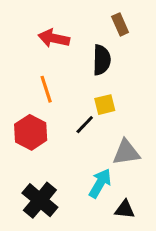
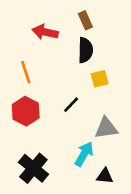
brown rectangle: (120, 24) -> (85, 20), moved
orange line: (46, 89) -> (26, 72), moved
yellow square: (105, 105) -> (100, 79), moved

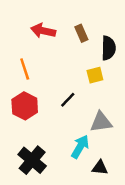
brown rectangle: (85, 20) -> (81, 33), moved
black semicircle: (85, 50) -> (109, 48), moved

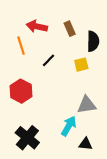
orange line: (25, 69) -> (21, 46), moved
black line: (68, 100) -> (49, 60), moved

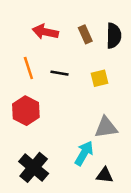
black semicircle: (93, 41) -> (114, 36), moved
orange line: (21, 46) -> (28, 68), moved
black line: (49, 60) -> (59, 73), turned 56

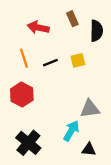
brown rectangle: (85, 34) -> (72, 19), moved
black line: (59, 73) -> (50, 63), turned -32
yellow square: (99, 78) -> (78, 60), moved

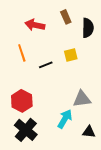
black line: (50, 63) -> (46, 65), moved
red hexagon: (22, 95) -> (22, 101), moved
black triangle: (89, 149) -> (89, 132), moved

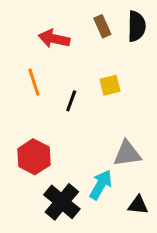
black semicircle: (88, 28) -> (136, 26), moved
black line: (46, 65) -> (71, 101), turned -48
black cross: (26, 130) -> (62, 202), moved

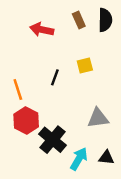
orange line: (34, 82) -> (18, 89), moved
cyan arrow: (101, 185) -> (79, 159), moved
black cross: (62, 202) -> (52, 140), moved

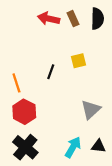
red arrow: (42, 30) -> (49, 19), moved
gray triangle: (98, 118) -> (91, 110), turned -35
black cross: (52, 140) -> (25, 147), moved

